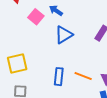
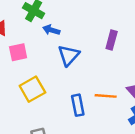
pink square: (36, 17) -> (18, 52), moved, turned -35
yellow square: (17, 64) -> (32, 89), moved

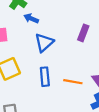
blue rectangle: (78, 105) -> (45, 77), moved

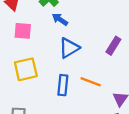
orange line: (73, 82) -> (91, 82), moved

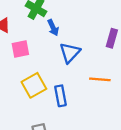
blue arrow: (60, 19) -> (53, 28), turned -133
blue rectangle: (63, 85) -> (61, 96), moved

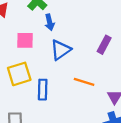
pink square: (20, 49) -> (25, 40), moved

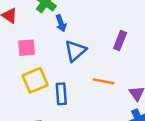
pink square: (25, 40) -> (27, 48), moved

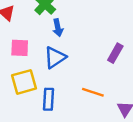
blue triangle: (75, 51) -> (55, 57), moved

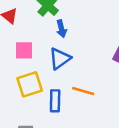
orange line: (93, 92) -> (83, 91), moved

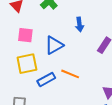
blue arrow: (61, 29) -> (79, 24), moved
blue rectangle: (55, 101) -> (46, 79), turned 54

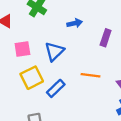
blue arrow: (79, 24) -> (75, 23), turned -80
orange line: (70, 74) -> (91, 75), moved

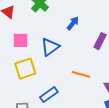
blue arrow: (75, 23) -> (73, 23), turned -48
blue rectangle: (56, 88) -> (49, 95), moved

